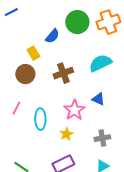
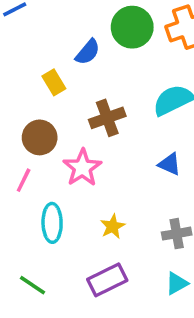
brown circle: (25, 74) -> (40, 137), moved
pink star: (74, 110) -> (82, 168), moved
cyan ellipse: (40, 119) -> (52, 223), moved

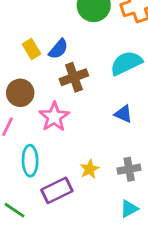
blue semicircle: (88, 52) -> (58, 49), moved
yellow star: (113, 226) -> (89, 169), moved
purple rectangle: (107, 280) -> (57, 190), moved

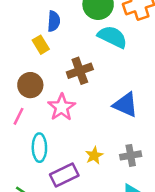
blue semicircle: (58, 49) -> (54, 21), moved, turned -36
cyan semicircle: (126, 63) -> (112, 37), moved, turned 52
blue triangle: (123, 114) -> (125, 105), size x1.5

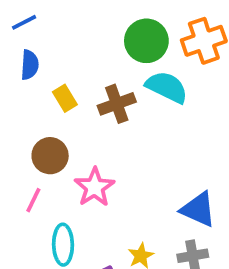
blue semicircle: (54, 21) -> (30, 65), moved
brown cross: (80, 71) -> (117, 104), moved
blue triangle: (125, 105) -> (198, 209), moved

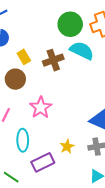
brown circle: (50, 156) -> (15, 79), moved

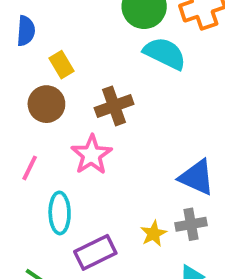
brown cross: (53, 60) -> (114, 106), moved
yellow star: (67, 147) -> (153, 234), moved

